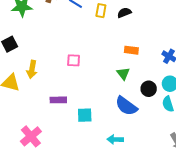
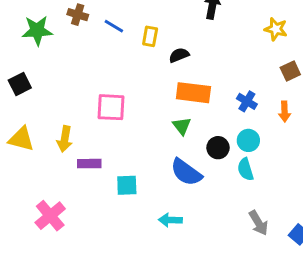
black semicircle: (124, 13) -> (179, 55), moved
orange rectangle: (131, 50) -> (193, 93), size x1.6
pink square: (74, 60) -> (111, 107), size x1.5
yellow arrow: (32, 69) -> (65, 139), moved

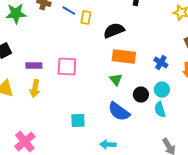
yellow rectangle: (150, 36) -> (86, 18), moved
black semicircle: (179, 55) -> (114, 31), size x1.5
purple rectangle: (89, 164) -> (34, 66), moved

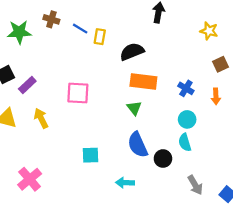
purple rectangle: (34, 66) -> (27, 85), moved, turned -42
yellow arrow: (35, 89) -> (41, 118), turned 144
black circle: (141, 95) -> (163, 159), moved
blue semicircle: (119, 112) -> (138, 145), turned 30

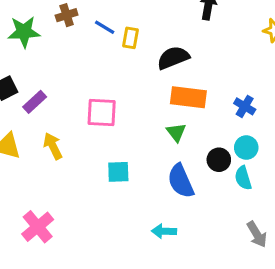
brown cross: (51, 19) -> (67, 15), turned -35
cyan square: (91, 155) -> (118, 172), moved
black circle: (163, 159) -> (219, 160), moved

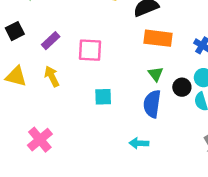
purple rectangle: (35, 102) -> (51, 41), moved
green triangle: (176, 132) -> (156, 74), moved
blue semicircle: (181, 181) -> (152, 104), turned 32

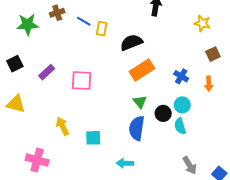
orange rectangle: (158, 38) -> (142, 70), turned -40
yellow arrow: (52, 76) -> (63, 126), moved
cyan square: (103, 97) -> (93, 138), moved
pink cross: (40, 140) -> (37, 160), turned -35

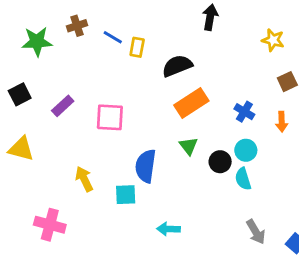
blue semicircle: (137, 128) -> (146, 166), moved

